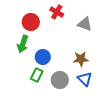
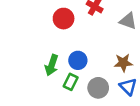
green arrow: (23, 44) -> (52, 65), moved

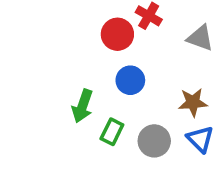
red circle: (64, 19) -> (117, 34), moved
blue circle: (78, 60) -> (130, 80), moved

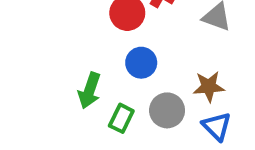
gray circle: (154, 141) -> (167, 110), moved

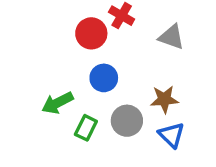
green arrow: (89, 91) -> (57, 103), turned 44

